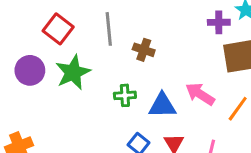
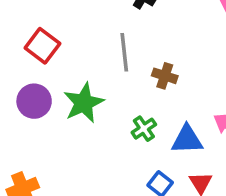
red square: (58, 29) -> (42, 46), moved
green cross: (125, 95) -> (144, 129), turned -30

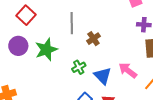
brown cross: (165, 76) -> (93, 39), turned 32
blue triangle: (187, 140) -> (103, 76), turned 42

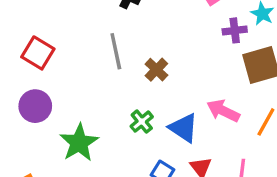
green star: (46, 50) -> (79, 143), moved

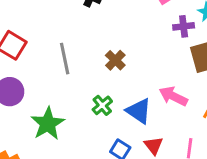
gray line: (116, 51) -> (65, 59), moved

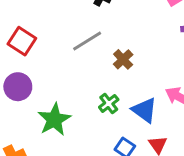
gray line: (65, 59) -> (87, 41), moved, turned 68

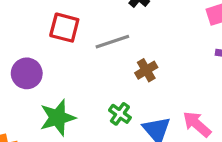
red square: (22, 41) -> (64, 28), moved, turned -32
green cross: (109, 103) -> (120, 114), turned -30

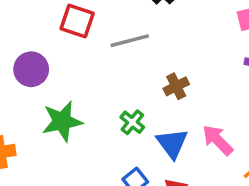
brown cross: (146, 70) -> (176, 86), moved

